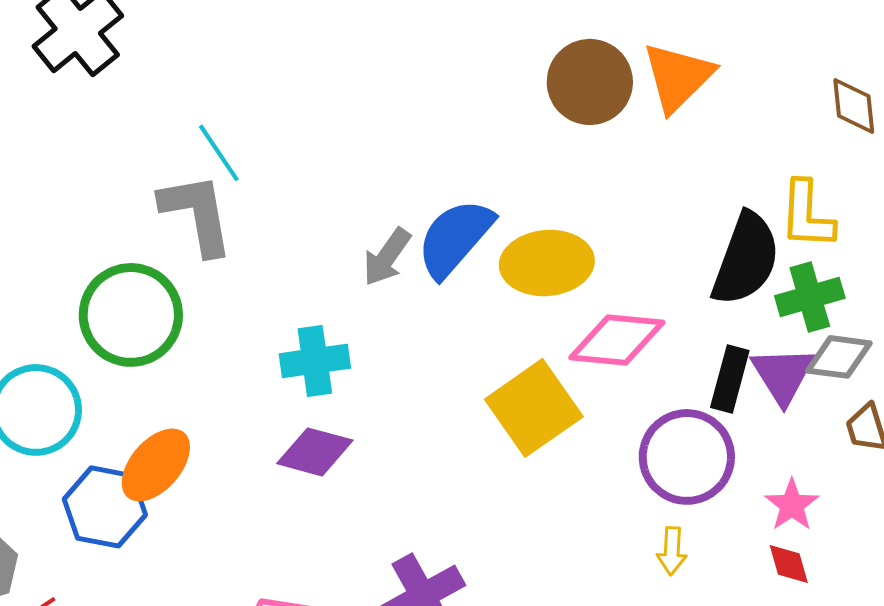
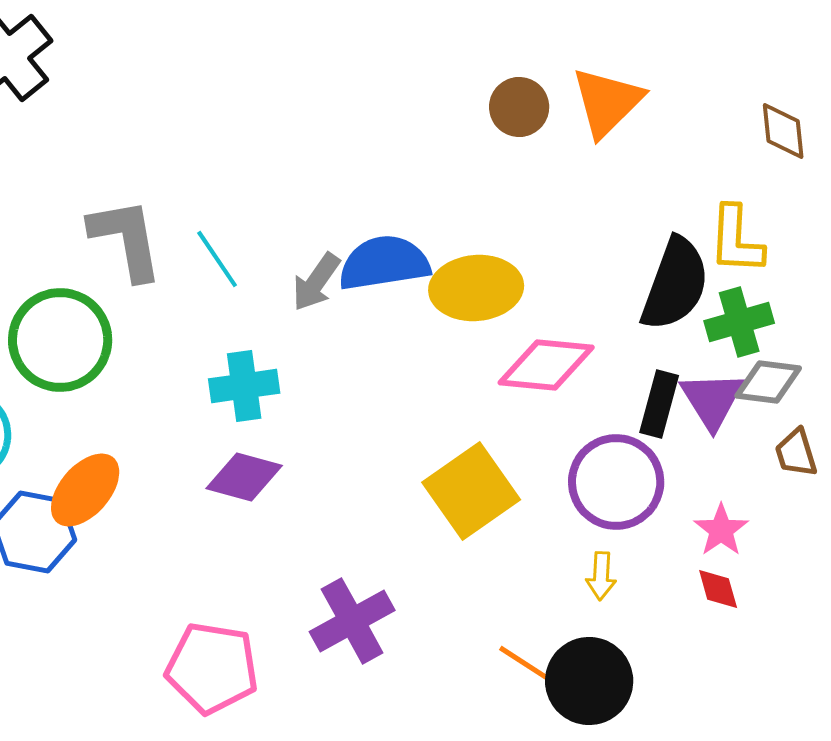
brown circle: (590, 82) -> (519, 107), size x0.7
cyan line: (219, 153) -> (217, 259), moved
blue semicircle: (455, 238) -> (384, 263), turned 40
yellow square: (534, 408) -> (471, 491), moved

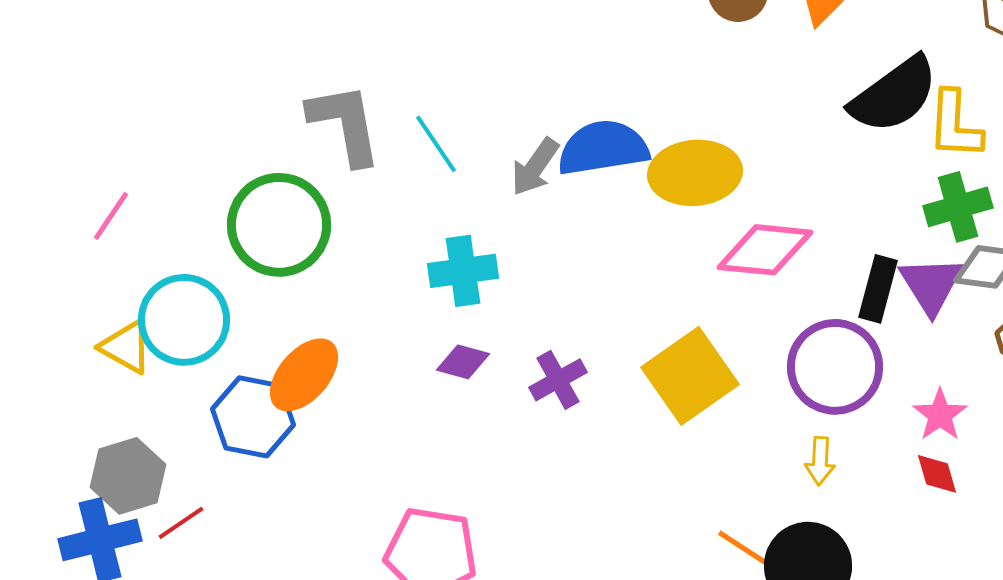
black semicircle: (675, 284) -> (894, 95), moved, turned 34
purple diamond: (244, 477) -> (463, 362), size x0.7
purple cross: (352, 621) -> (558, 380), moved, size x0.7

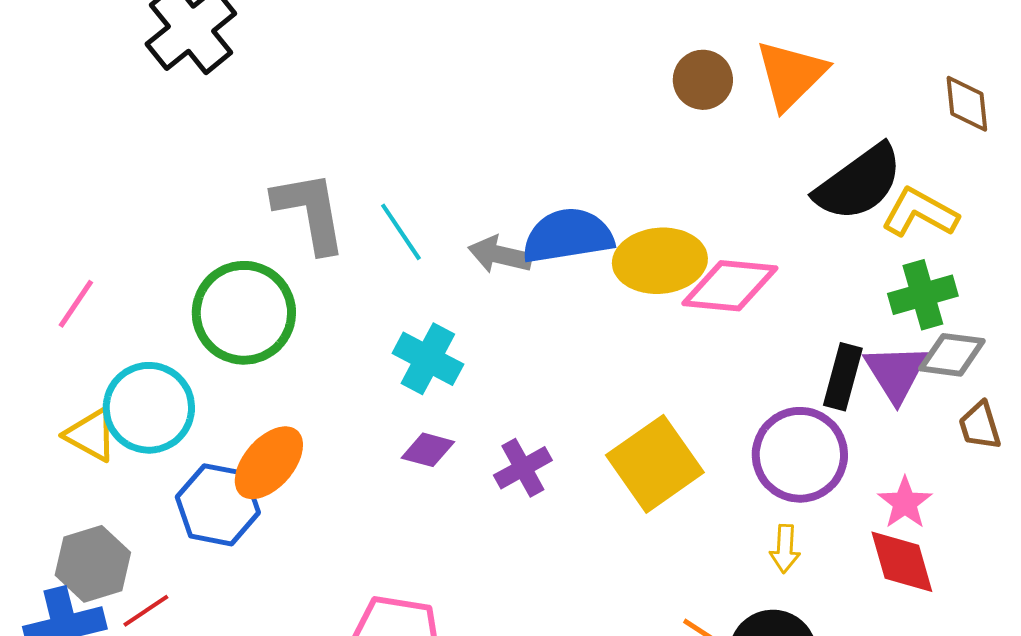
yellow L-shape: (955, 125) -> (920, 213), turned 116
gray arrow: (535, 167) -> (500, 255), turned 68
pink diamond: (765, 250) -> (730, 286), moved
cyan cross: (463, 271) -> (428, 359), turned 36
red diamond: (937, 474) -> (902, 562), size x1.6

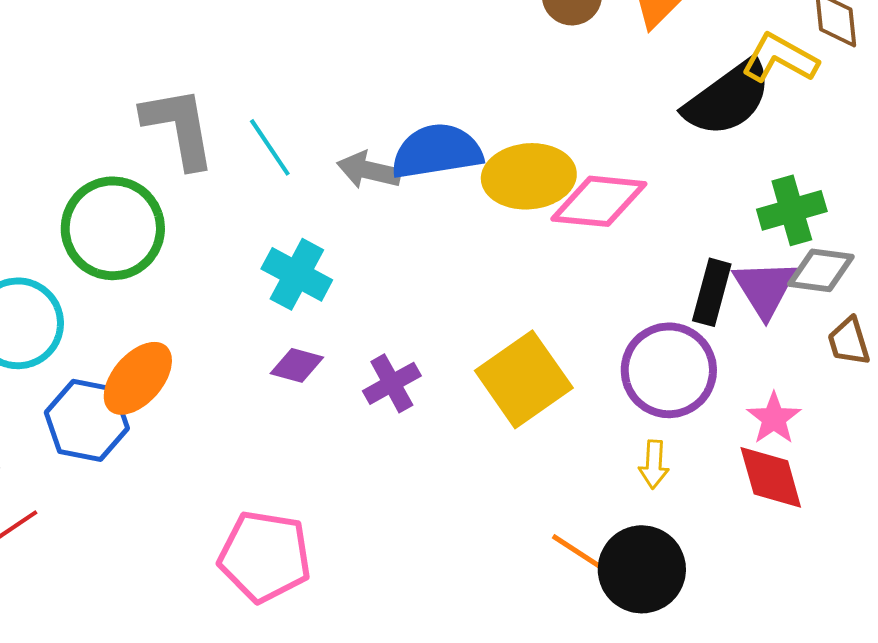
yellow L-shape: (920, 213) -> (780, 58), moved

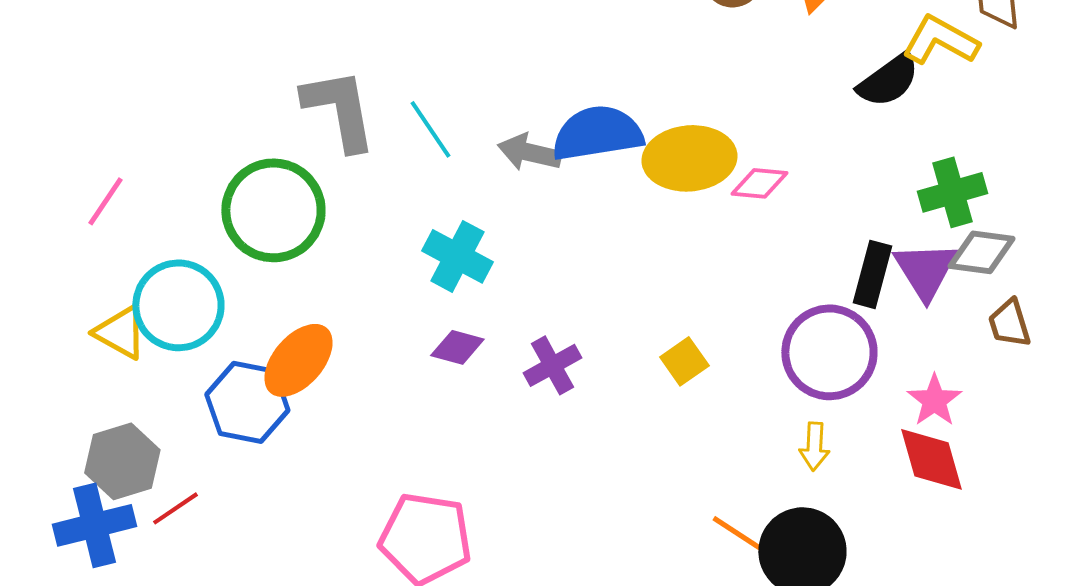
black semicircle: (728, 98) -> (888, 80), size x0.7
pink diamond: (599, 201) -> (759, 183), size x0.6
yellow square: (524, 379) -> (684, 361), size x0.5

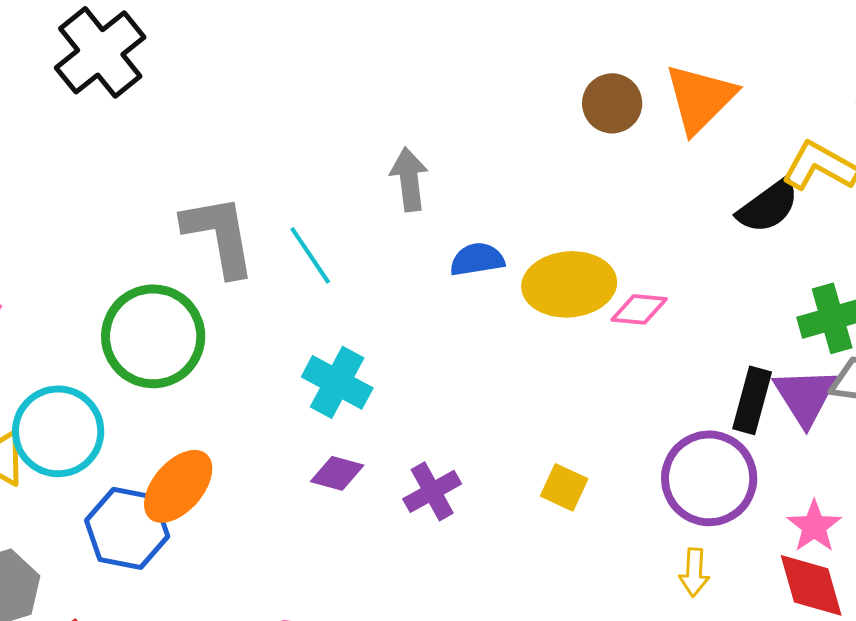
blue semicircle: (597, 133) -> (477, 259), size x0.6
gray arrow: (529, 152) -> (409, 179), moved, turned 70
yellow square: (684, 361) -> (564, 487), turned -30

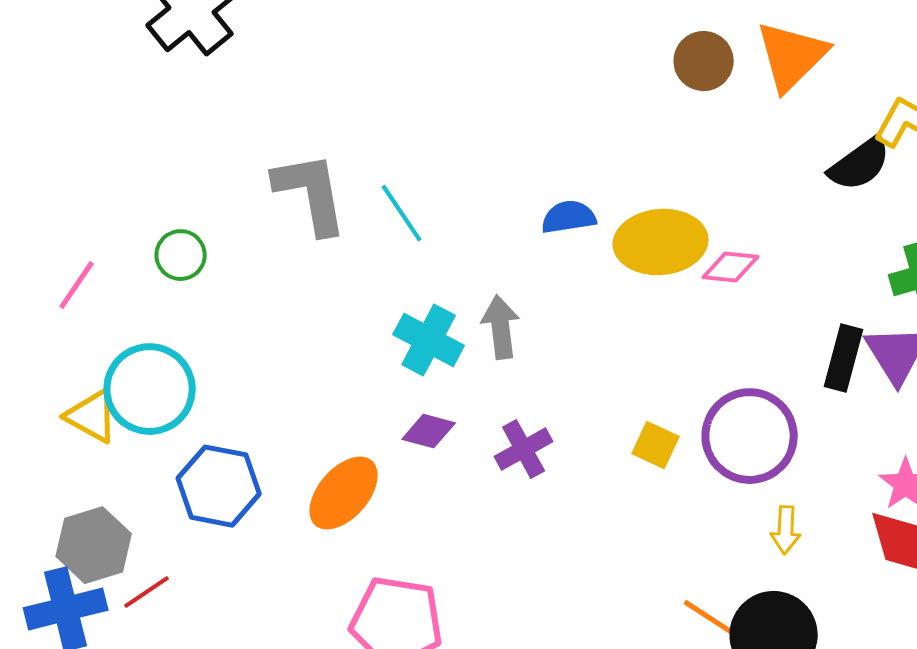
gray arrow: (409, 179) -> (501, 327), moved
green circle: (153, 336) -> (181, 255), moved, size x0.5
purple circle: (709, 478) -> (750, 436), moved
orange ellipse: (178, 486) -> (344, 493), moved

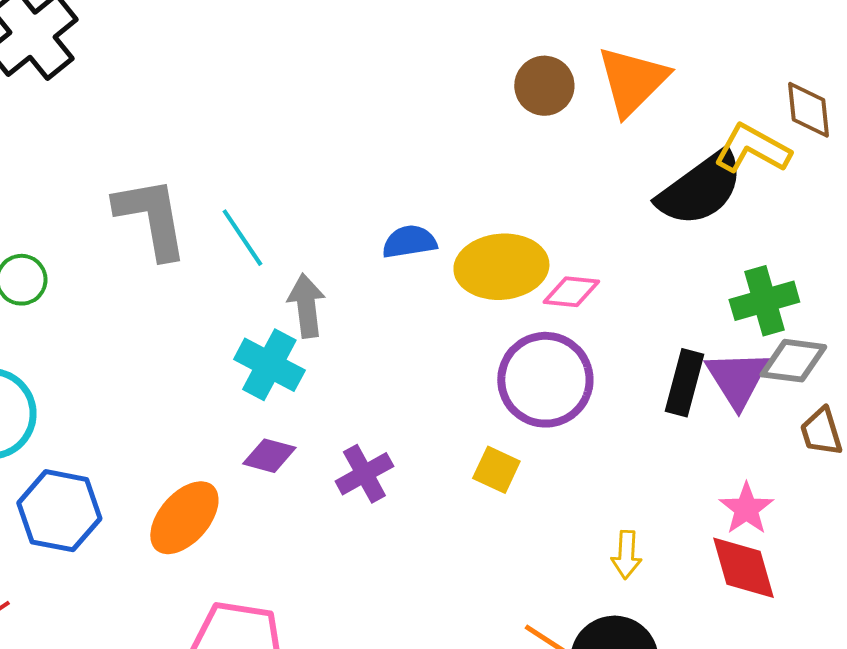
black semicircle: (860, 164) -> (700, 189), size x1.4
gray arrow: (501, 327) -> (306, 306), moved
purple circle: (750, 436) -> (545, 380), moved

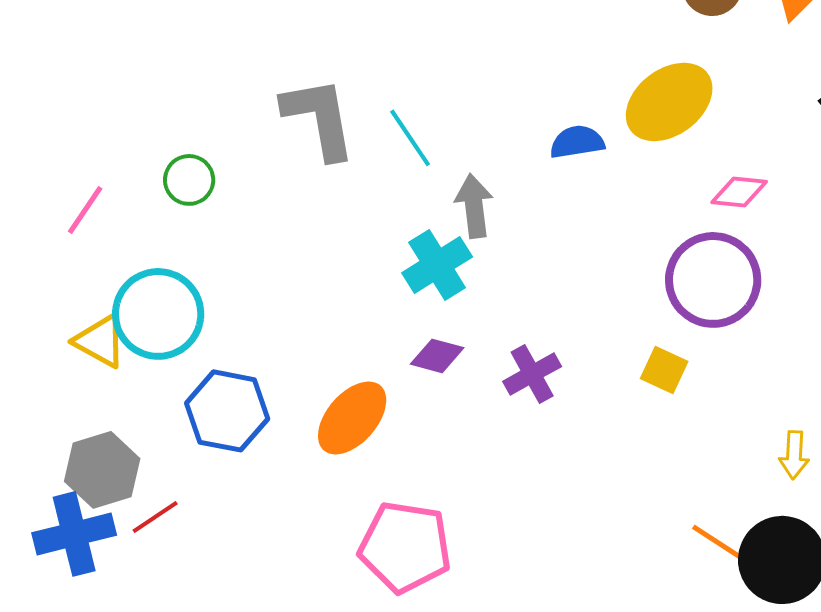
yellow ellipse: (501, 267) -> (669, 102), moved, turned -32
cyan cross: (269, 365) -> (437, 265), turned 30

